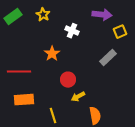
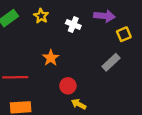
white cross: (72, 31) -> (73, 25), moved
yellow arrow: (78, 97) -> (79, 104), turned 56

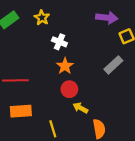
white cross: (73, 25) -> (59, 42), moved
orange star: (51, 58) -> (65, 66), moved

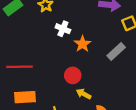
orange star: (65, 66) -> (82, 44), moved

